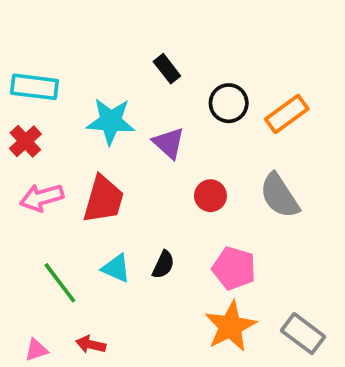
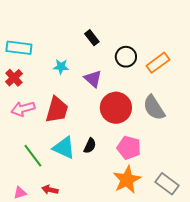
cyan star: (111, 121) -> (61, 67), size x0.6
red circle: (210, 196) -> (116, 108), size x1.8
cyan triangle: (116, 268) -> (64, 148), size x1.4

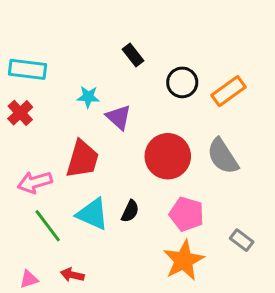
purple triangle: (93, 79) -> (119, 117), moved
pink arrow: (23, 109) -> (35, 182), moved
gray rectangle: (167, 184) -> (242, 240), moved, size x0.7

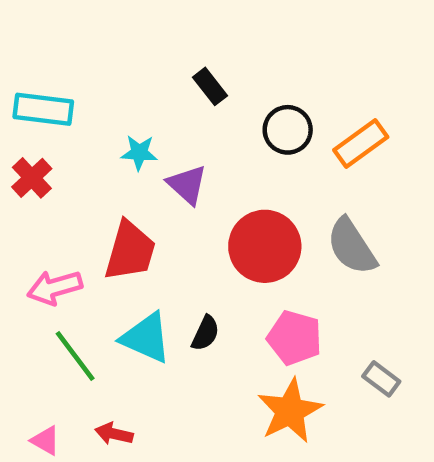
pink triangle: (29, 279) -> (45, 441), turned 48

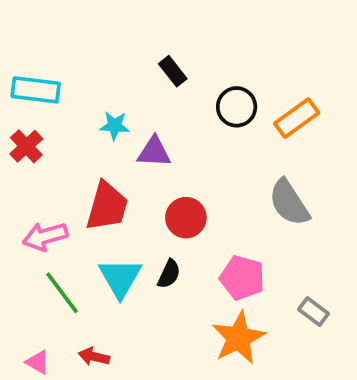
purple triangle: (187, 185) -> (154, 152), turned -39
red circle: (265, 246) -> (186, 218), moved, size x0.7
cyan triangle: (146, 338) -> (120, 278), turned 36

